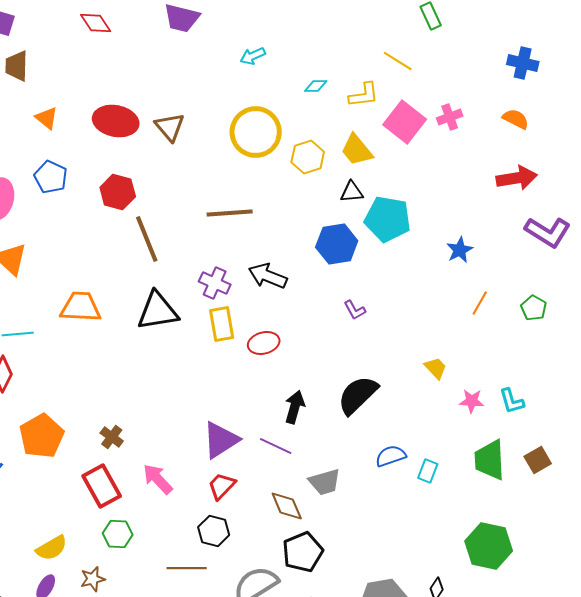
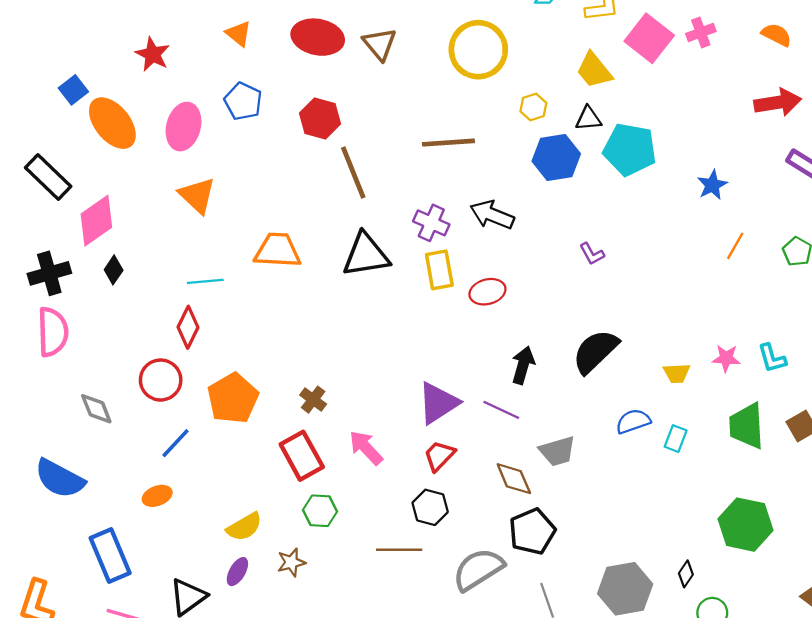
yellow hexagon: (308, 157) -> (533, 107), moved, size x0.7
blue hexagon: (337, 244) -> (556, 158), moved
yellow trapezoid: (436, 368) -> (677, 373), moved, turned 130

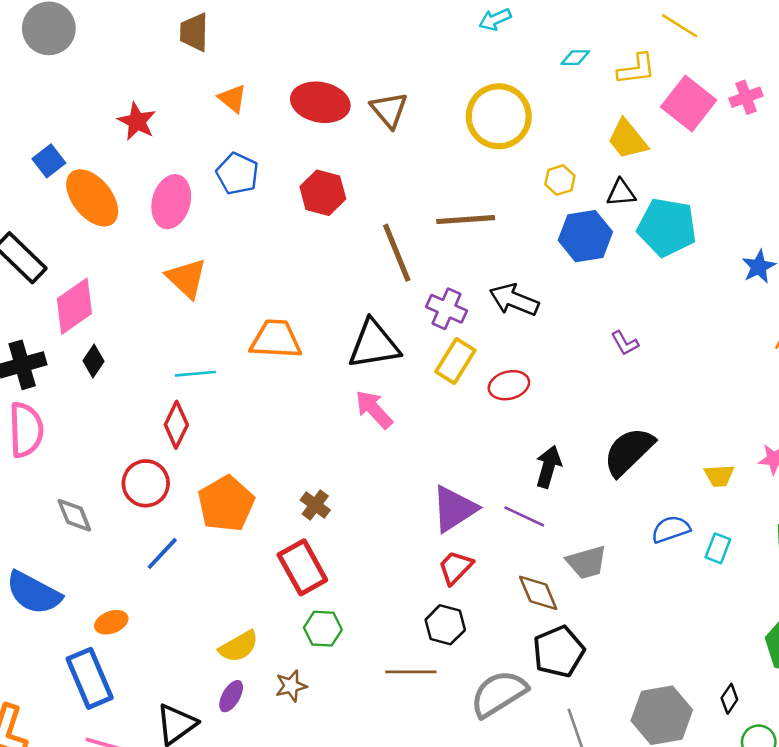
brown line: (353, 172) -> (397, 253), moved
yellow rectangle: (439, 270) -> (455, 361), turned 42
pink arrow: (366, 448) -> (374, 409), moved
orange ellipse: (157, 496) -> (111, 622), moved

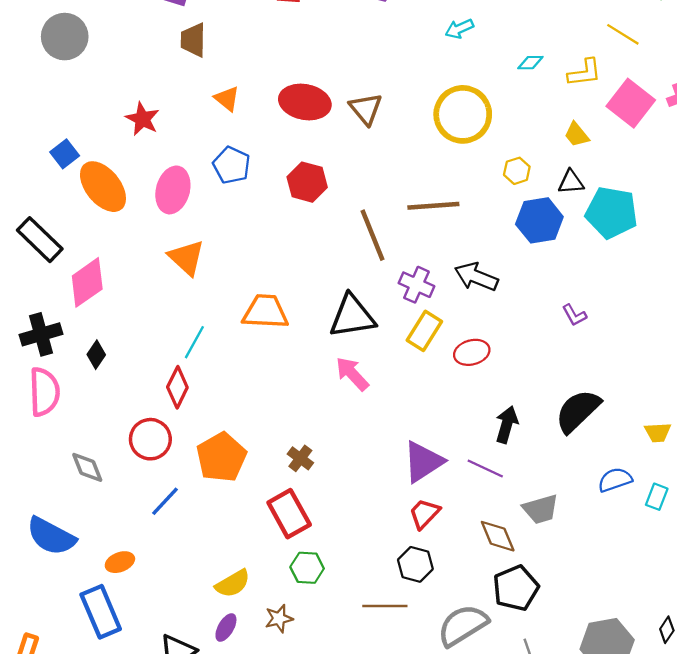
yellow trapezoid: (627, 139) -> (577, 135), size x0.7
black diamond: (93, 361) -> (96, 355), moved
cyan line: (195, 374) -> (194, 342), turned -56

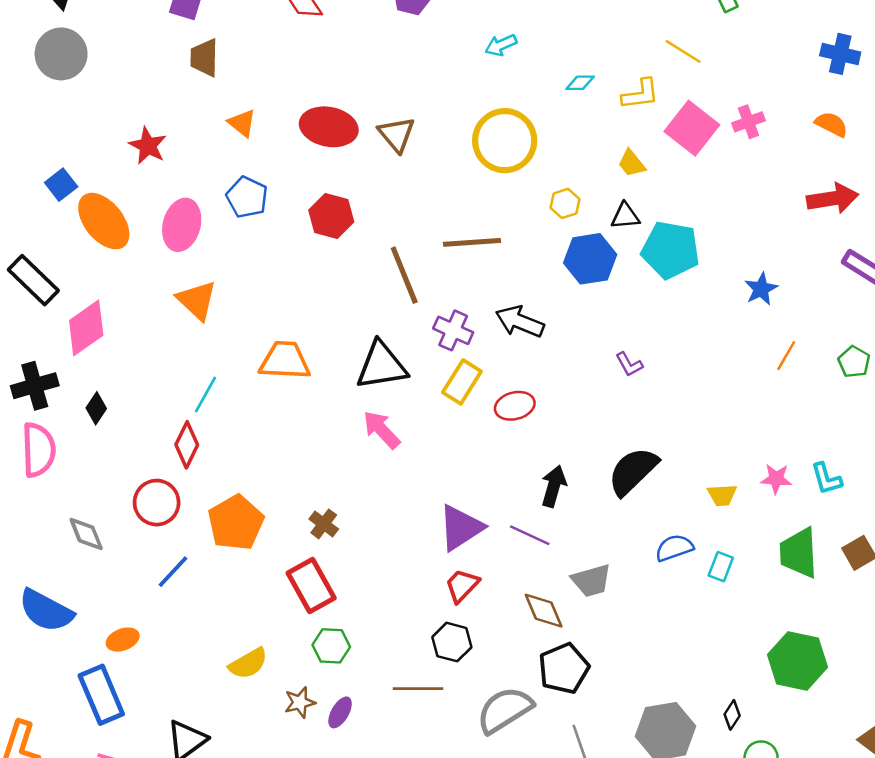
purple ellipse: (226, 628) -> (340, 712), moved

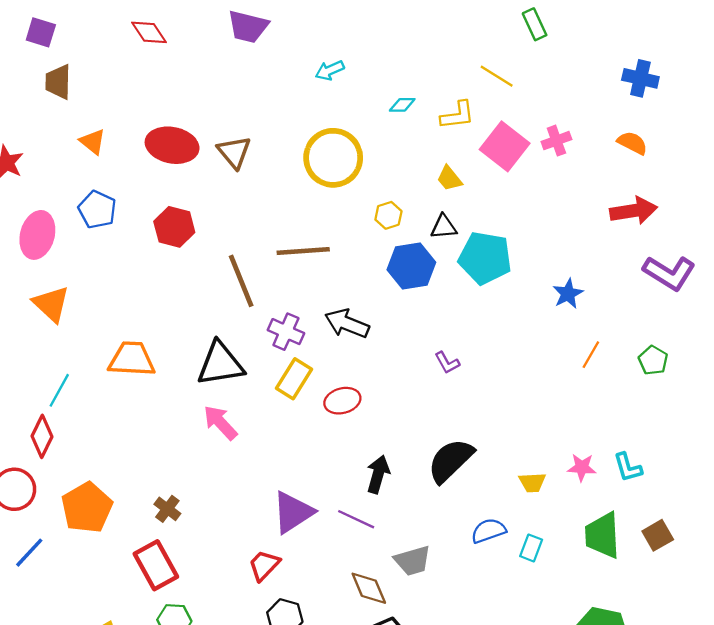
red trapezoid: (462, 586) -> (264, 565), moved

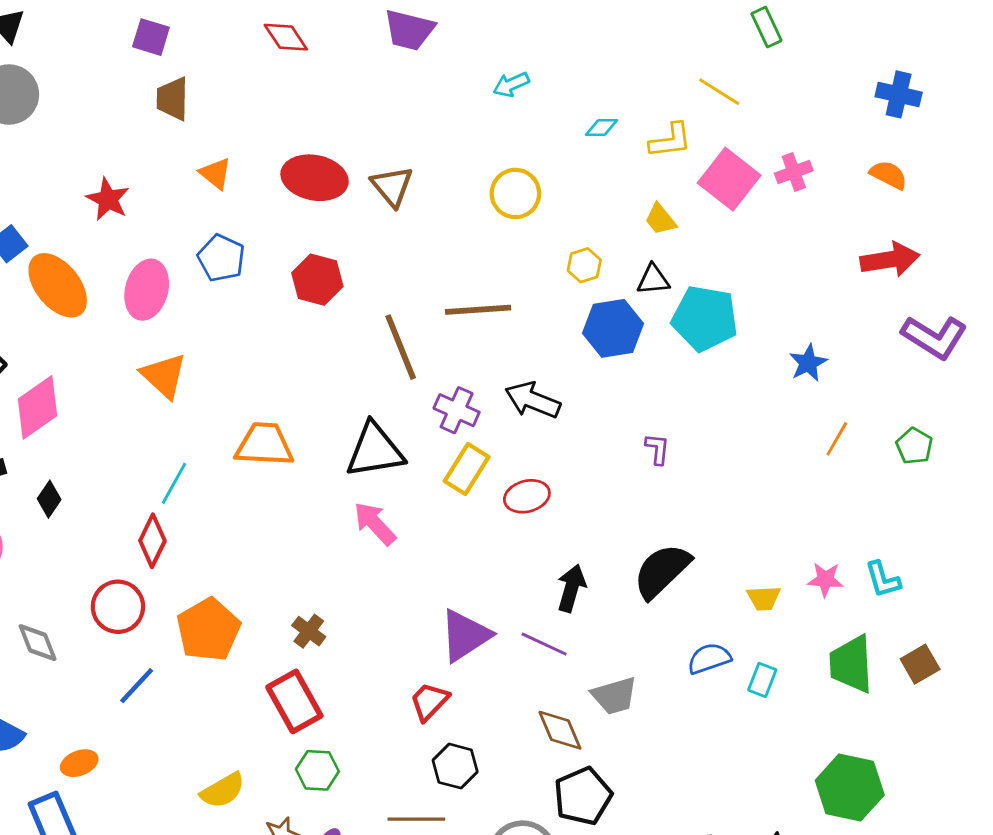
yellow circle: (333, 158) -> (515, 193), size x0.7
purple L-shape: (447, 363) -> (657, 449), turned -145

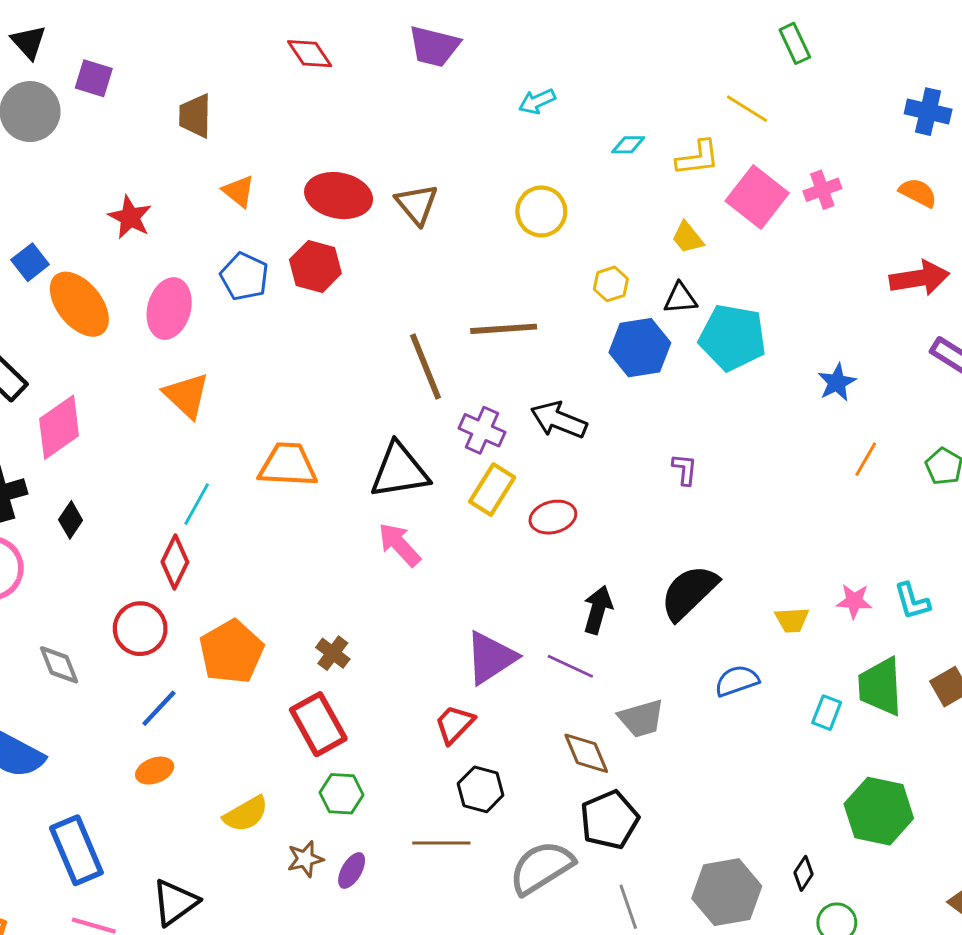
purple square: (151, 37) -> (94, 78), moved
red hexagon: (317, 280) -> (315, 267), moved
cyan rectangle: (762, 680) -> (827, 713), moved
orange ellipse: (79, 763) -> (155, 771), moved

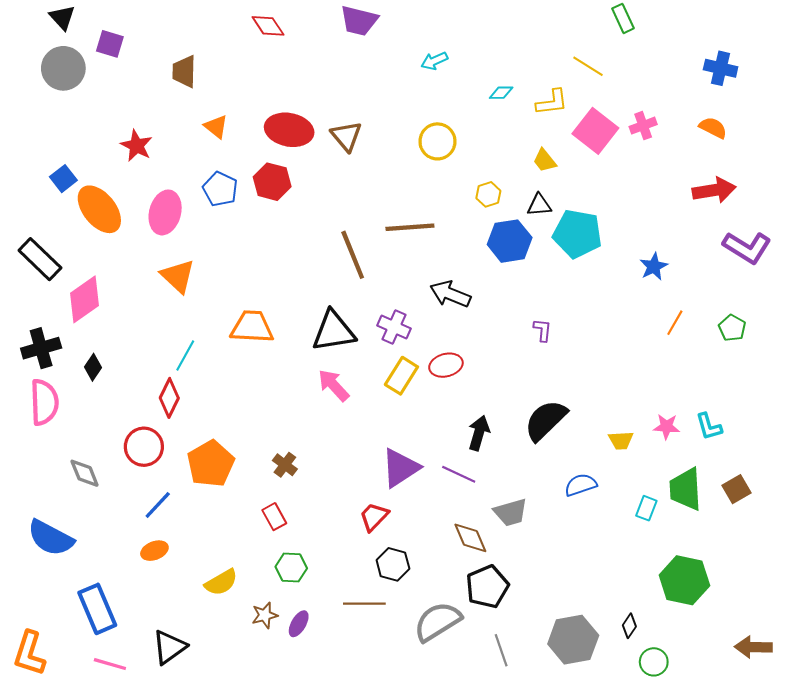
purple cross: (482, 430) -> (394, 327), moved
yellow rectangle: (492, 490) -> (401, 376), moved
red rectangle: (318, 724) -> (274, 517), size x0.6

